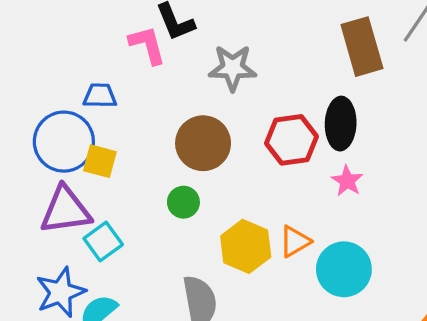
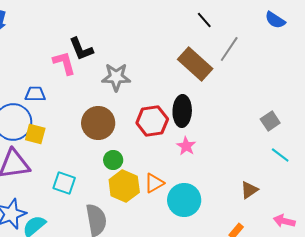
brown rectangle: (362, 47) -> (195, 64), turned -32
green circle: (183, 202) -> (113, 160), moved
cyan square: (103, 241) -> (64, 183), moved, turned -35

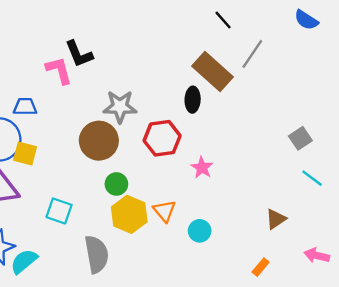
gray star: (116, 77) -> (120, 107), moved
black ellipse: (182, 111) -> (193, 100), moved, size x0.7
orange triangle: (154, 183) -> (164, 211), turned -40
cyan circle: (184, 200) -> (200, 231), size x0.6

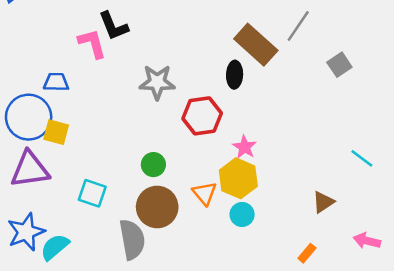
gray square: (300, 138) -> (339, 65), moved
brown circle: (99, 141) -> (157, 207), moved
yellow hexagon: (129, 214) -> (238, 178), moved

